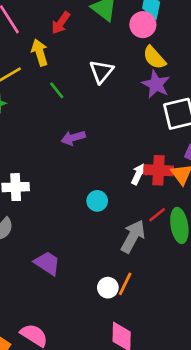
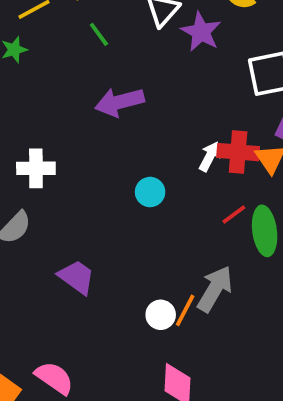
purple star: (156, 84) -> (201, 32), moved
purple arrow: (73, 138) -> (119, 102), size x1.4
gray arrow: (133, 236) -> (215, 289), moved

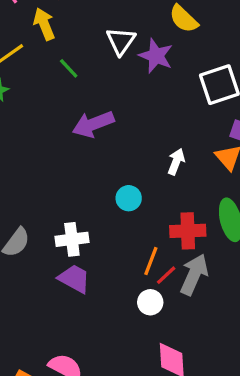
red cross: (238, 152) -> (188, 231), moved
white cross: (36, 168) -> (72, 239), moved
red line: (234, 215) -> (166, 275), moved
orange line: (185, 310) -> (151, 261), moved

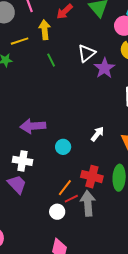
purple arrow: (93, 124) -> (33, 126), moved
gray arrow: (194, 275) -> (88, 203), turned -45

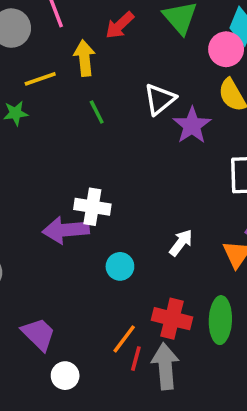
white cross: (22, 161) -> (92, 207), moved
red line: (71, 199) -> (136, 359), turned -48
white circle: (57, 212) -> (65, 376), moved

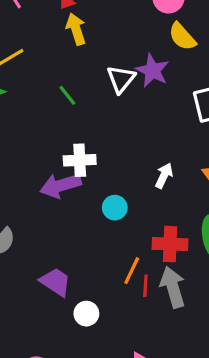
yellow arrow: (84, 58) -> (76, 29), moved
white triangle: (160, 99) -> (121, 79), moved
green line: (97, 112) -> (67, 95), moved

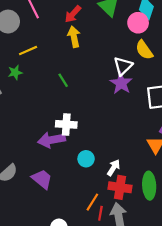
purple star: (152, 71) -> (121, 83), moved
white triangle: (121, 79) -> (123, 66), moved
white arrow: (164, 176) -> (114, 168), moved
purple trapezoid: (55, 282) -> (42, 179), moved

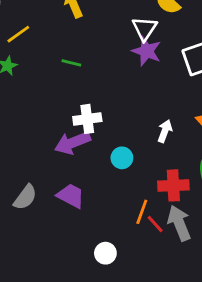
green line: (63, 80) -> (71, 63), turned -32
white arrow: (114, 168) -> (165, 131), moved
red line: (100, 213) -> (155, 224), turned -40

